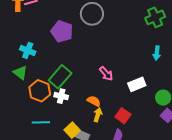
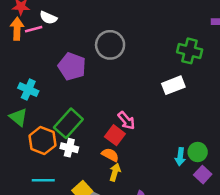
green cross: (155, 17) -> (190, 51), turned 36
cyan arrow: (157, 53) -> (180, 157), moved
white rectangle: (137, 84) -> (173, 85), moved
red square: (123, 116) -> (115, 135), moved

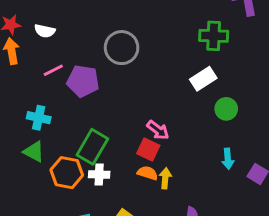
pink line: (34, 29) -> (53, 70), moved
green circle: (198, 152) -> (226, 109), moved
yellow arrow: (115, 172) -> (165, 178), moved

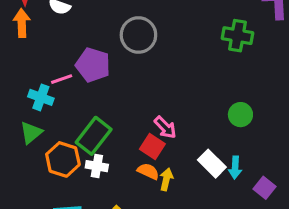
pink line: (53, 70) -> (62, 79), moved
white rectangle: (203, 79) -> (212, 164), moved, turned 70
green triangle: (34, 152) -> (31, 133), turned 45

